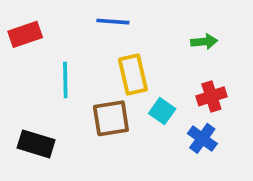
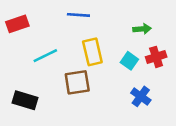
cyan line: (65, 80) -> (45, 56), turned 65
red cross: (211, 96) -> (156, 57), moved
cyan square: (162, 111) -> (129, 61), moved

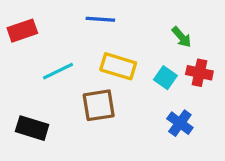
green arrow: (142, 29) -> (182, 37), turned 54
yellow rectangle: (92, 52) -> (118, 66), turned -60
red cross: (156, 57) -> (199, 73), turned 30

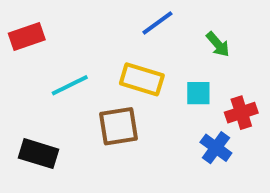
blue line: (100, 19) -> (157, 23), moved, turned -40
red cross: (199, 73) -> (241, 113), moved, turned -30
cyan square: (165, 78) -> (198, 93), turned -35

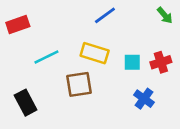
green arrow: (218, 44) -> (165, 15), moved
red cross: (241, 113) -> (161, 62), moved
black rectangle: (38, 154) -> (26, 103), turned 45

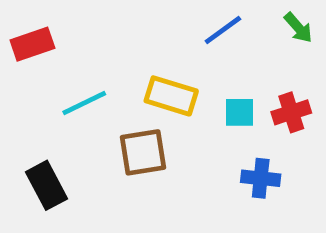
blue line: (105, 15) -> (223, 30), moved
blue cross: (144, 99) -> (261, 178), turned -30

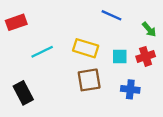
green arrow: (298, 28) -> (149, 29), moved
blue line: (223, 30) -> (111, 15), turned 60
brown square: (143, 152) -> (89, 80), moved

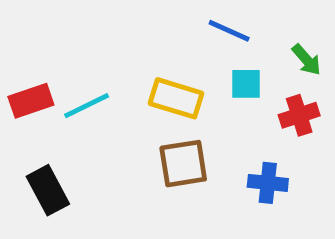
red rectangle: (16, 22) -> (31, 101), moved
cyan square: (120, 56) -> (246, 84), moved

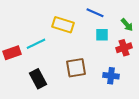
yellow rectangle: (176, 98) -> (63, 25), moved
red rectangle: (31, 101) -> (12, 53), moved
black rectangle: (48, 190) -> (38, 79), moved

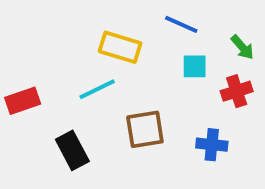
cyan line: (36, 44) -> (97, 89), moved

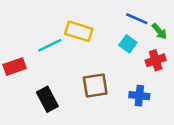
blue line: (181, 24) -> (137, 19), moved
cyan square: (195, 66) -> (128, 44), turned 36
cyan line: (97, 89) -> (50, 45), moved

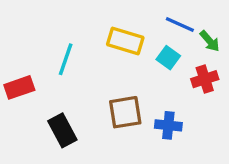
yellow rectangle: (79, 31) -> (125, 41), moved
cyan line: (50, 45) -> (66, 59), turned -45
blue cross: (139, 96) -> (168, 125), moved

